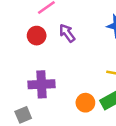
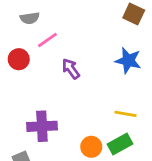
red circle: (37, 36) -> (19, 59), moved

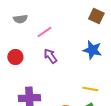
pink line: (47, 40) -> (44, 32), moved
red circle: (19, 59) -> (15, 57), moved

